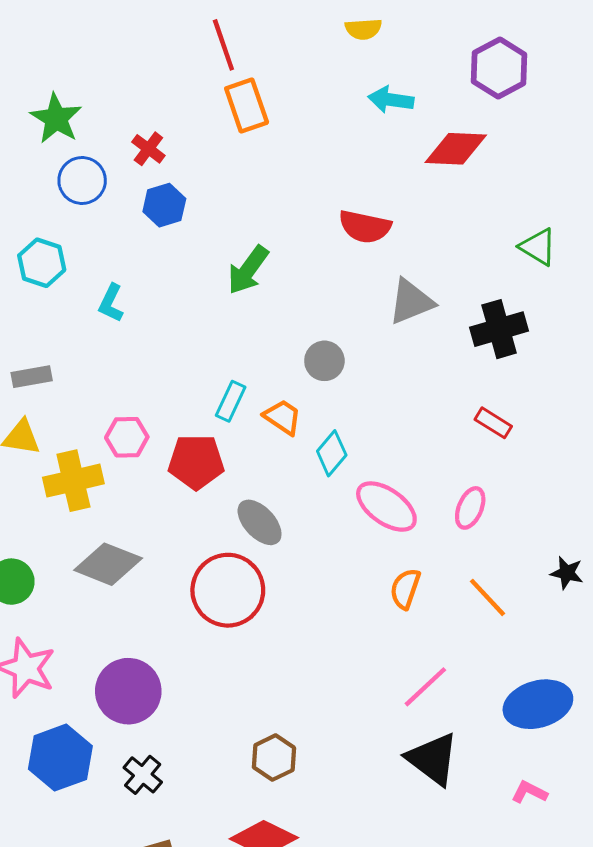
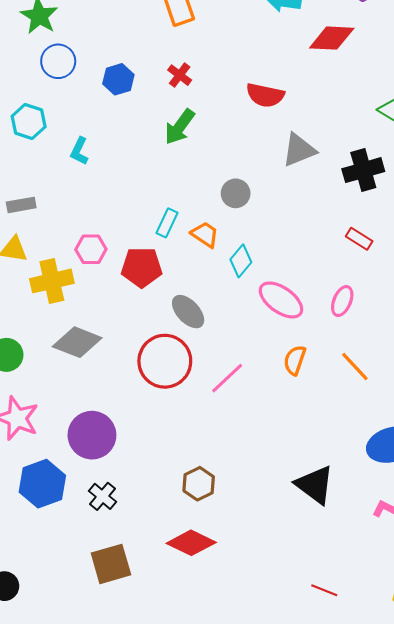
red cross: (148, 149) -> (180, 75), moved
pink line: (425, 687) -> (227, 378), moved

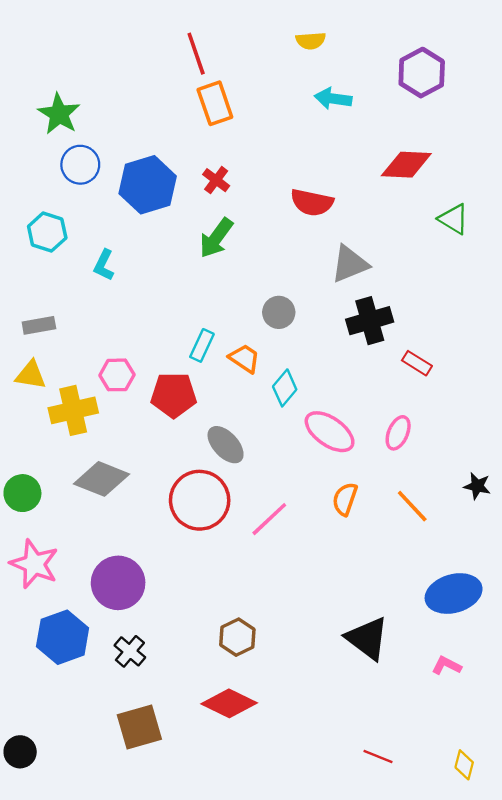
red diamond: (332, 38) -> (406, 165), moved
blue hexagon: (118, 79) -> (148, 185), size x1.6
black cross: (363, 170) -> (370, 321), moved

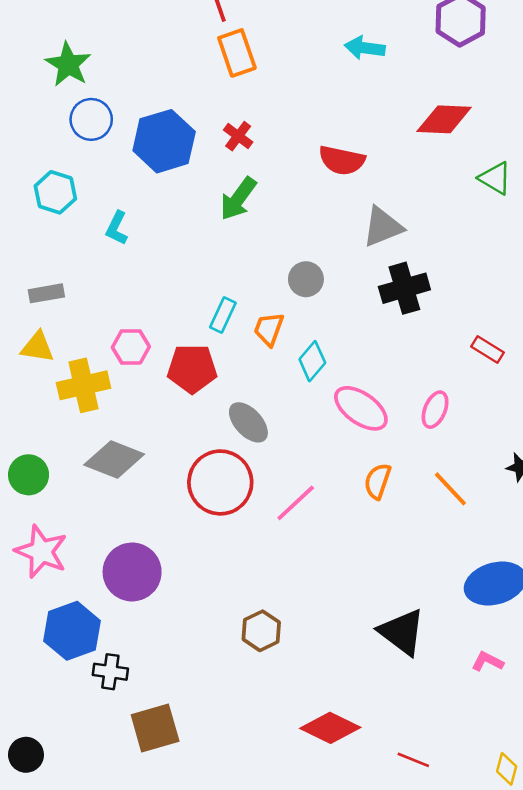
orange trapezoid: (244, 358) -> (269, 329), turned -104
red rectangle: (417, 363) -> (487, 350), moved
black cross: (130, 651) -> (110, 672), moved, turned -32
red diamond: (229, 703) -> (330, 728), moved

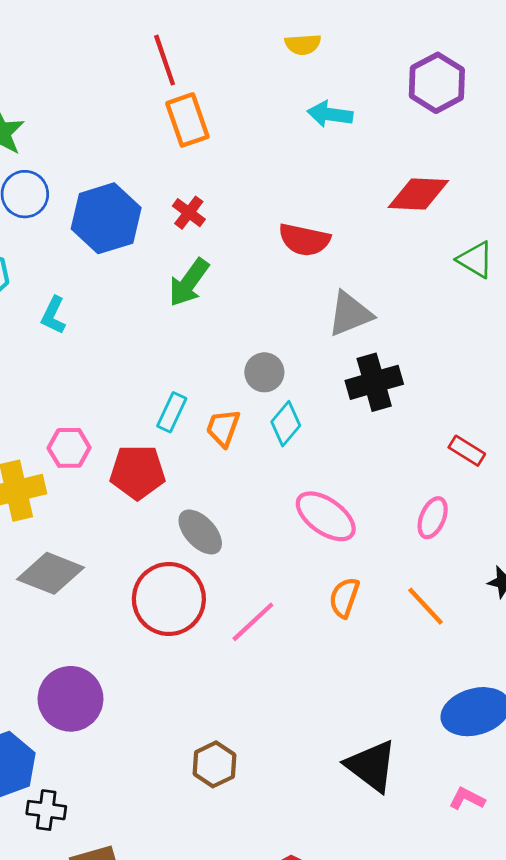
cyan diamond: (312, 361) -> (286, 424), moved
pink ellipse: (435, 410) -> (433, 518), moved

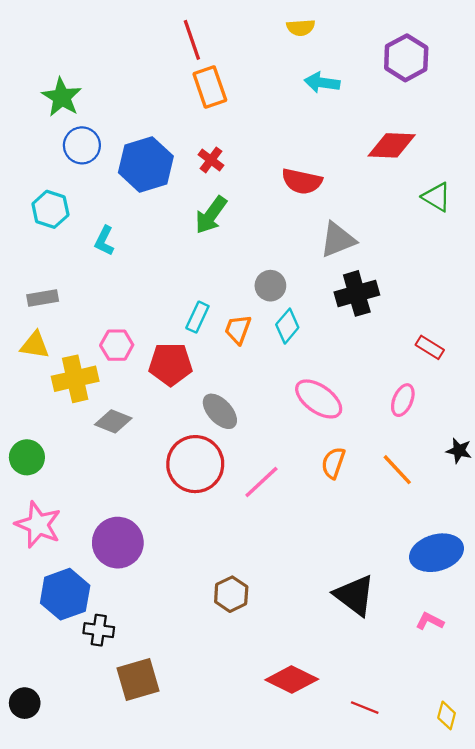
gray diamond: (51, 573) -> (113, 421), moved, size x0.7

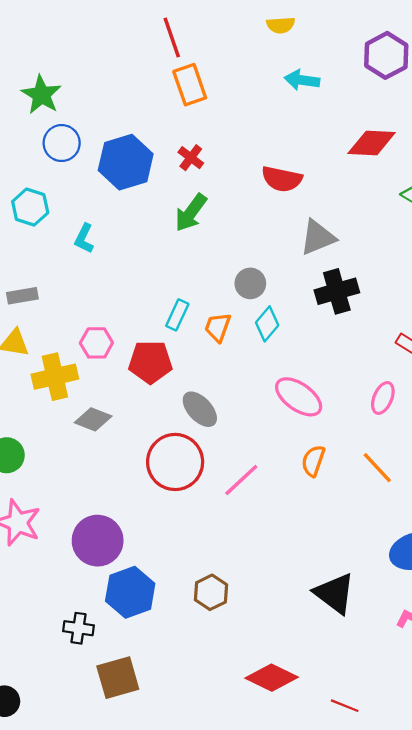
blue hexagon: (65, 594) -> (130, 592), moved

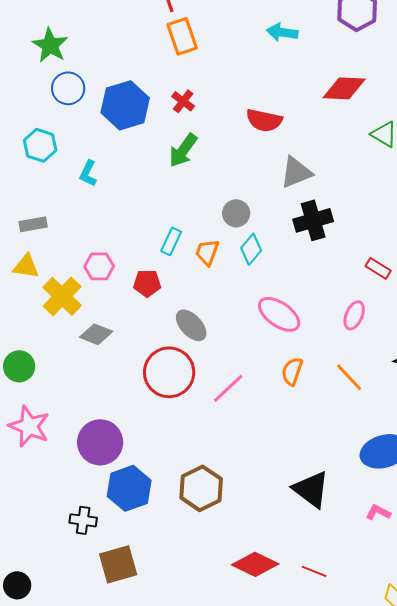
red pentagon: (150, 362) -> (147, 283), size x0.7
yellow cross: (55, 377) -> (62, 296), turned -33
brown hexagon: (211, 592) -> (201, 488), size x1.4
red line: (345, 706) -> (314, 571), moved

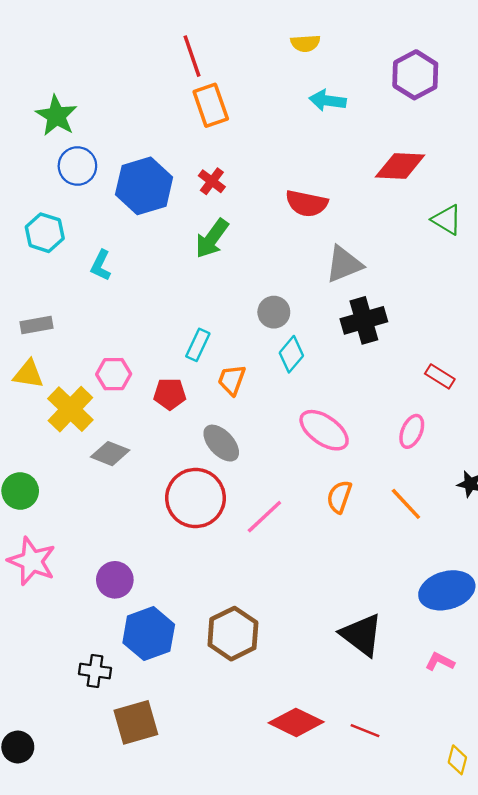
orange trapezoid: (207, 252) -> (232, 380), moved
purple circle: (100, 442) -> (115, 580), size x0.7

